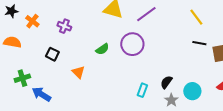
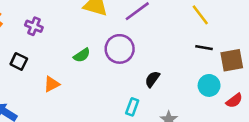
orange triangle: (78, 72) -> (52, 84), turned 48
black semicircle: (166, 82) -> (152, 79), moved
cyan circle: (192, 91) -> (209, 85), moved

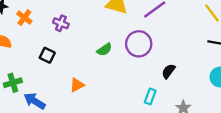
orange triangle: (52, 84) -> (77, 85), moved

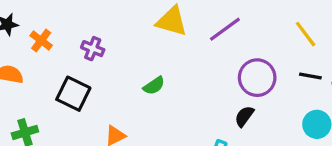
purple circle: (139, 44) -> (257, 78), moved
black square: (47, 55) -> (73, 94), size x1.5

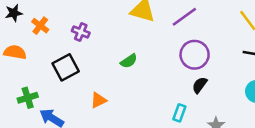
purple circle: (257, 78) -> (195, 55), moved
black square: (73, 94) -> (66, 67), turned 36

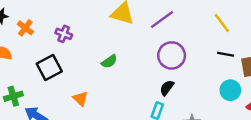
black semicircle: (200, 85) -> (167, 88), moved
orange triangle: (98, 100) -> (80, 99), turned -49

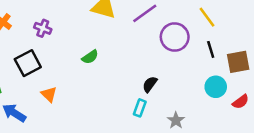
black line: (226, 54) -> (211, 49), turned 63
purple circle: (172, 55) -> (175, 37), moved
orange triangle: (80, 99) -> (49, 94), moved

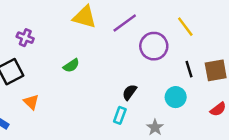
black line: (211, 49) -> (189, 69), moved
cyan circle: (216, 87) -> (176, 97), moved

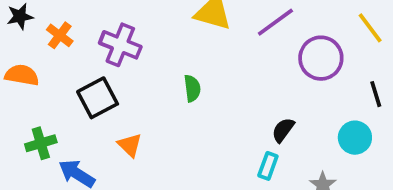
purple cross: (25, 38) -> (120, 45), size x1.5
green semicircle: (71, 66) -> (192, 88), turned -63

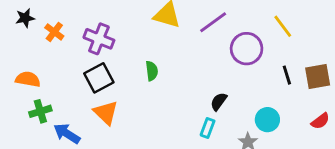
orange semicircle: (22, 75) -> (28, 79), moved
black square: (98, 98) -> (99, 78), moved
cyan circle: (355, 138) -> (267, 120), moved
orange triangle: (130, 145) -> (106, 113), size x1.4

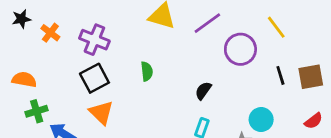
black semicircle: (219, 102) -> (203, 91), moved

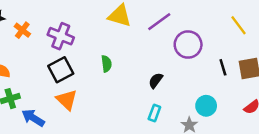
yellow line: (276, 27) -> (239, 25), moved

